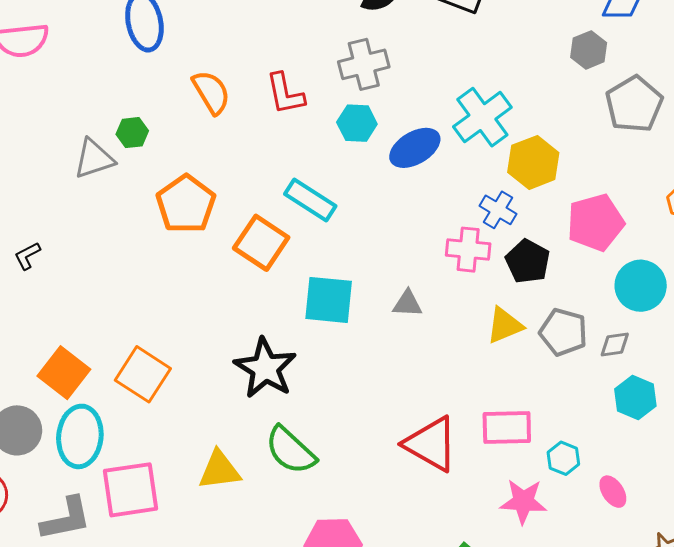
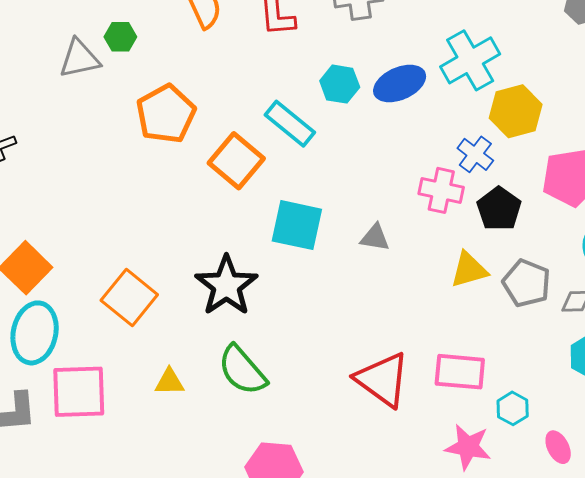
cyan hexagon: (357, 123) -> (340, 84), moved
orange square: (143, 374) -> (129, 297), moved
yellow triangle: (219, 470) -> (169, 382), size x0.7

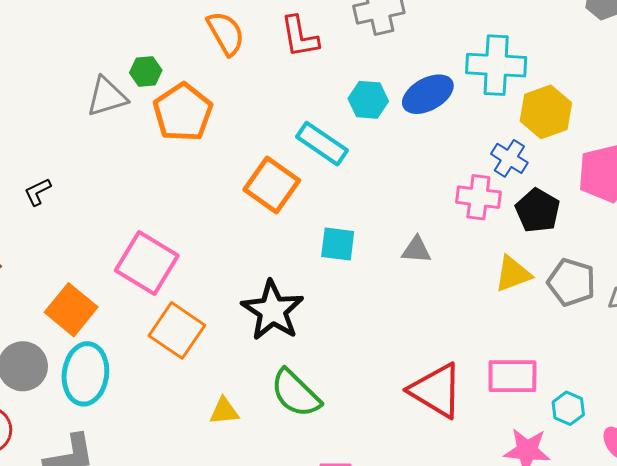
cyan cross: (470, 60) -> (496, 65), turned 38
orange pentagon: (166, 114) -> (183, 112), moved
cyan square: (297, 225) -> (338, 244), size x0.7
pink square: (79, 392) -> (147, 263), moved, turned 38

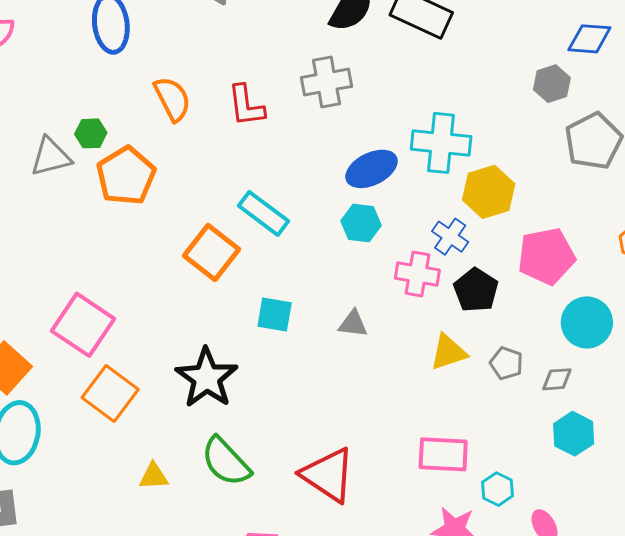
cyan hexagon: (368, 100) -> (361, 223), moved
gray pentagon: (571, 282) -> (506, 363), size x0.7
red triangle: (436, 391) -> (328, 475), moved

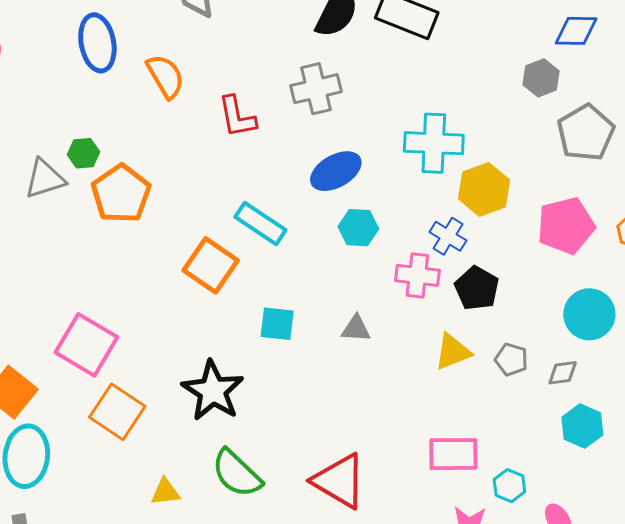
orange semicircle: (172, 99) -> (165, 76), moved
blue ellipse: (372, 169) -> (336, 171), moved
pink pentagon: (546, 256) -> (566, 226), moved

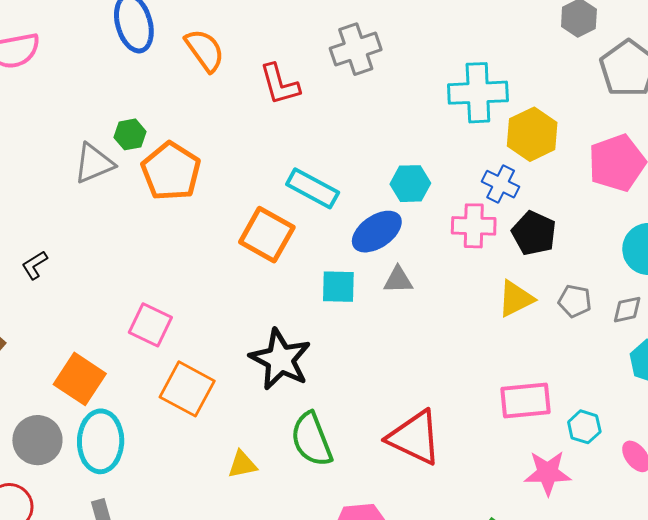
blue ellipse: (336, 171) -> (377, 232), moved
gray triangle: (356, 329) -> (398, 280), moved
pink square: (86, 345) -> (150, 325), size x0.7
green semicircle: (237, 473) -> (312, 439), turned 30

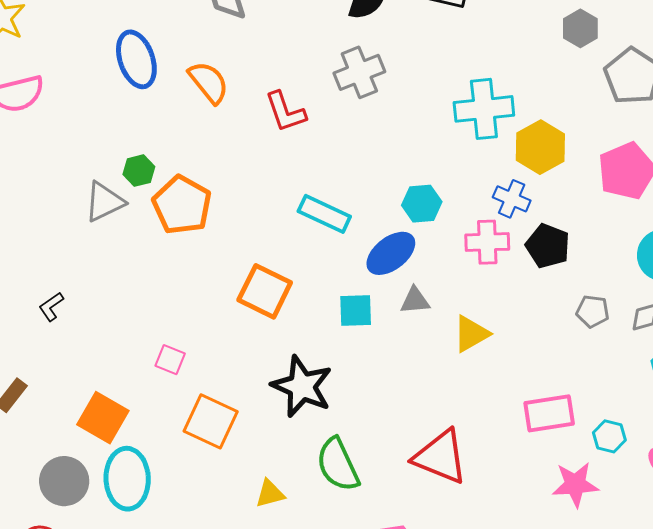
orange square: (267, 235) -> (265, 291), moved
yellow triangle: (516, 299) -> (471, 334), moved
pink square: (150, 325) -> (170, 360), size x0.7

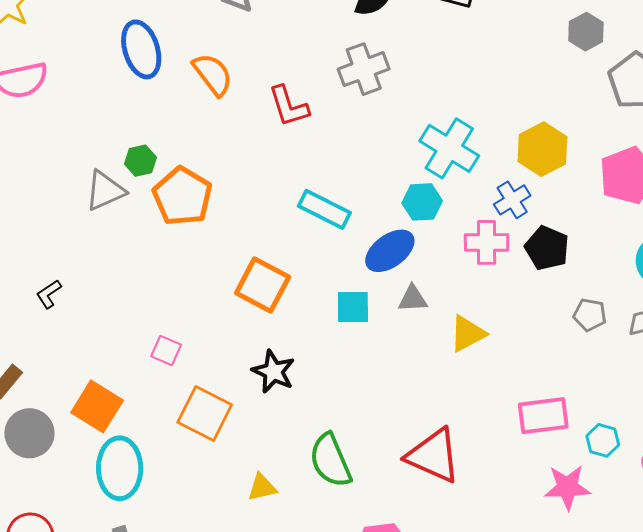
cyan cross: (484, 109) -> (449, 148), moved, turned 36
blue cross: (512, 199) -> (512, 200), turned 33
black star: (302, 386) -> (273, 372), moved, size x0.7
gray circle: (64, 481) -> (29, 433), moved

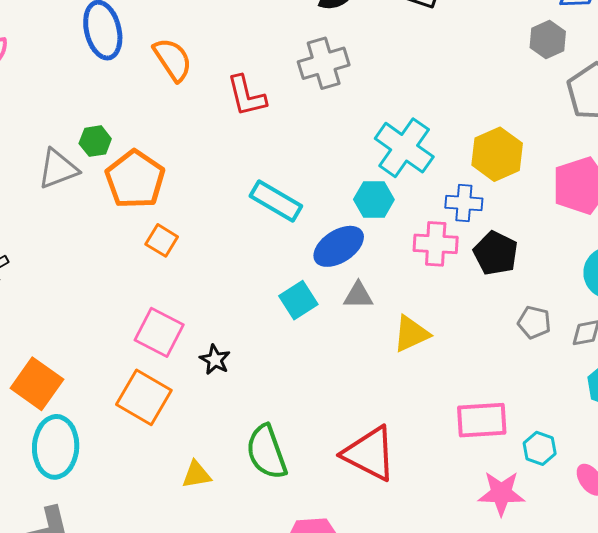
blue cross: (512, 200) -> (464, 203), turned 33
orange square: (263, 285) -> (162, 240), moved, size x0.6
cyan square: (353, 307) -> (298, 300), turned -36
pink square: (166, 350) -> (159, 332), moved, size x1.6
black star: (273, 372) -> (215, 360), size x0.7

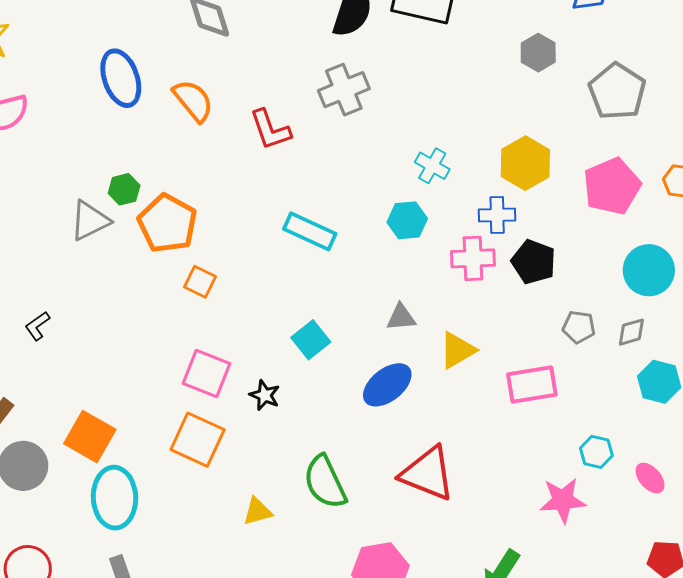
gray hexagon: (548, 39) -> (538, 53), moved
cyan cross: (404, 148) -> (432, 166), size x0.6
blue ellipse: (339, 246) -> (387, 385), moved
cyan square: (298, 300) -> (311, 340), moved
pink rectangle: (482, 420) -> (532, 385), moved

